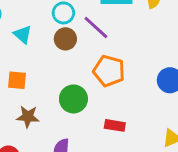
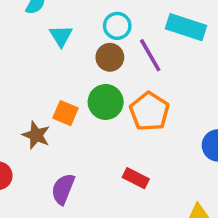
orange square: (17, 80) -> (65, 113), moved
green circle: (73, 99) -> (106, 102), moved

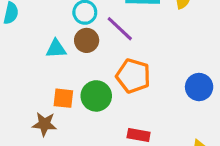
cyan triangle: (61, 36) -> (56, 49), moved, turned -45
green circle: (106, 102) -> (96, 96), moved

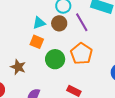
cyan triangle: (56, 49) -> (39, 23), turned -32
orange square: (63, 98) -> (37, 42), moved

